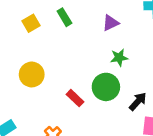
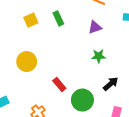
green circle: (106, 87) -> (82, 100), moved
black arrow: (138, 101) -> (111, 84), moved

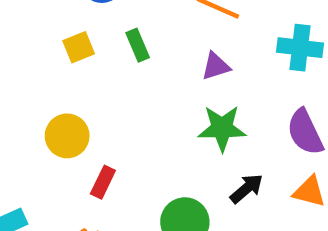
green star: (99, 56) -> (222, 128), size x1.5
red rectangle: (59, 85) -> (103, 182), moved, turned 64

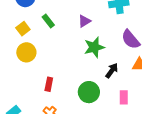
yellow circle: (67, 136) -> (26, 52), moved

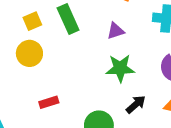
green rectangle: (48, 21) -> (68, 19), size x1.5
red rectangle: (49, 84) -> (49, 102), turned 48

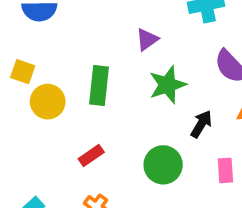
green rectangle: (68, 19) -> (99, 86), moved, turned 48
yellow square: (32, 21) -> (23, 72), moved, turned -30

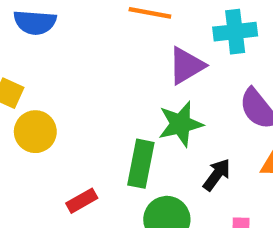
purple triangle: (147, 40) -> (186, 66), moved, size x1.4
green rectangle: (99, 86) -> (141, 164), moved

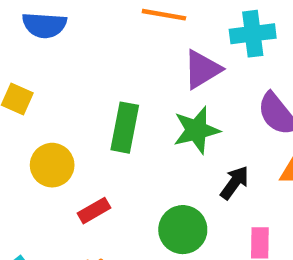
yellow circle: (35, 132) -> (52, 165), moved
green rectangle: (141, 164) -> (125, 128), moved

